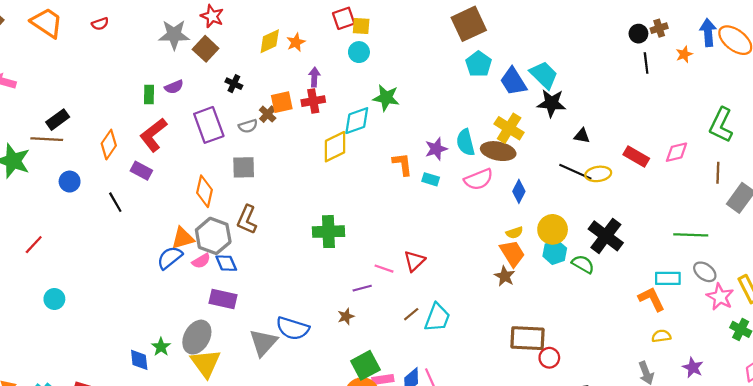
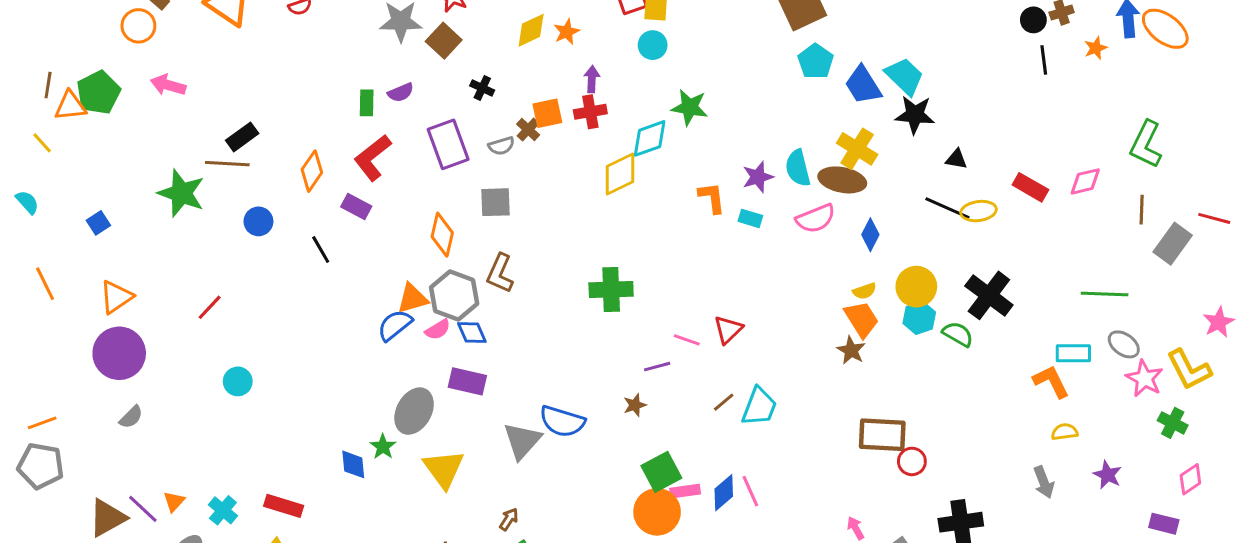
gray ellipse: (197, 337) -> (414, 411), moved

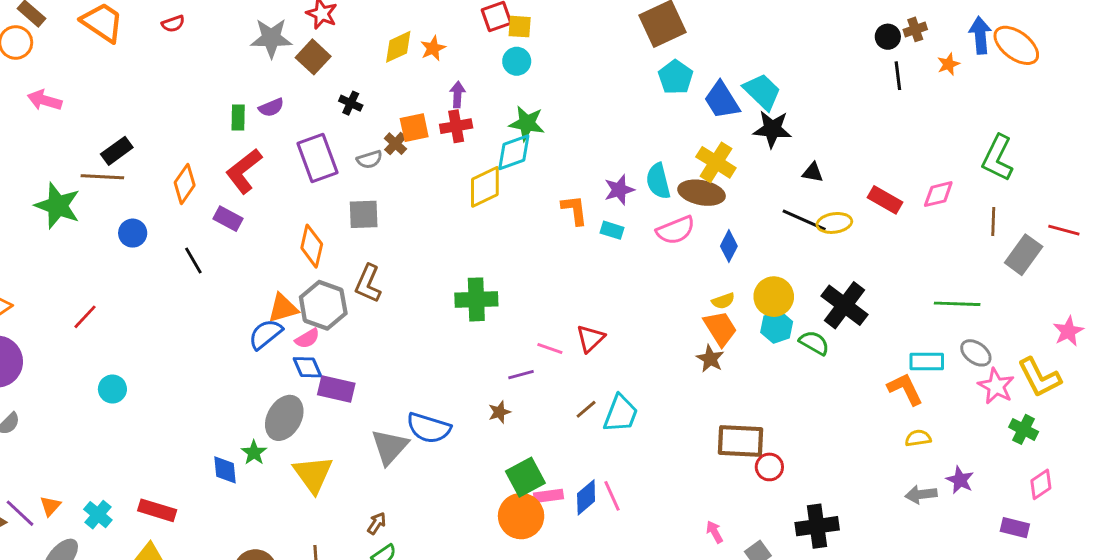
green star: (690, 107) -> (527, 123), moved
blue diamond: (472, 333) -> (307, 367), moved
gray arrow: (1044, 482) -> (921, 494), moved, turned 104

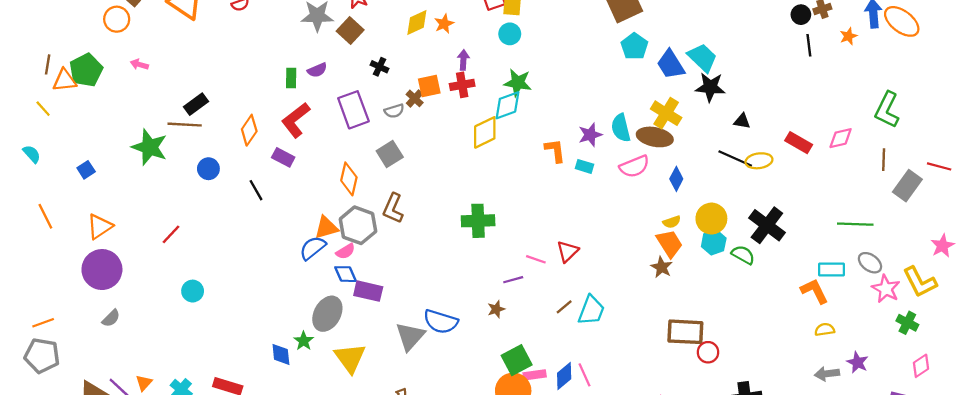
pink arrow: (45, 100) -> (139, 64), size x0.7
gray square: (364, 214) -> (390, 154), turned -30

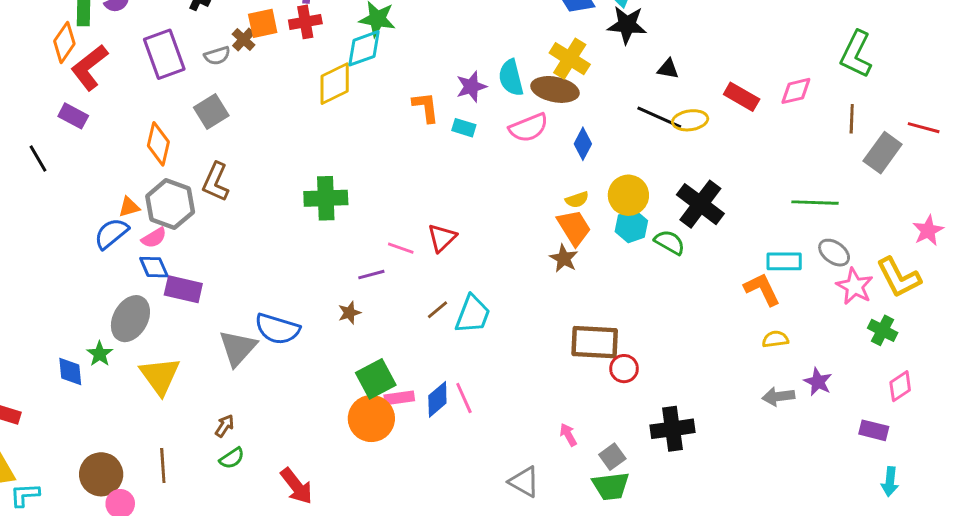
orange diamond: (249, 130) -> (64, 42), moved
orange triangle: (326, 228) -> (129, 207), size x0.7

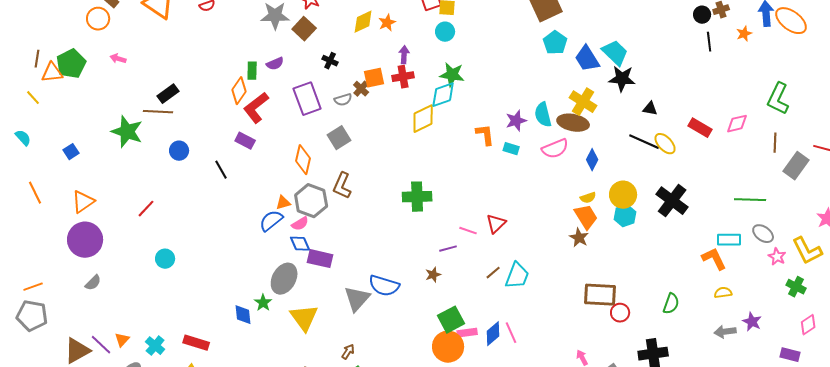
yellow ellipse: (690, 120) -> (665, 144), turned 55
green semicircle: (670, 242) -> (671, 304), moved, turned 80
pink star: (855, 286) -> (777, 257), size x0.7

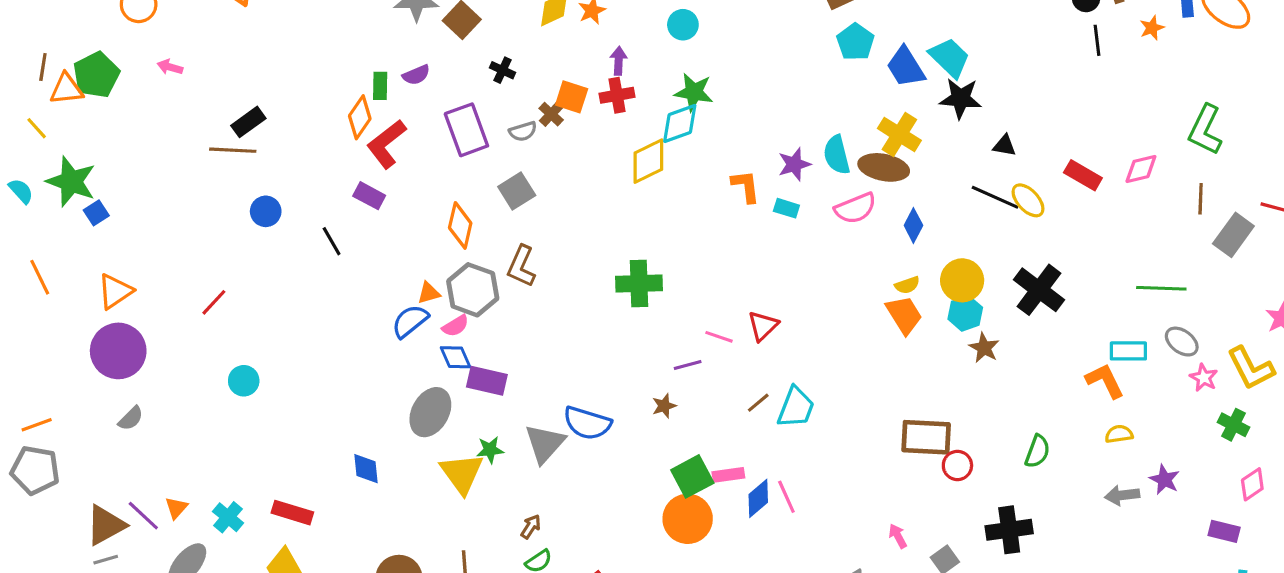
orange square: (374, 78) -> (572, 97), turned 30
green star: (127, 132) -> (71, 182), moved
brown star: (579, 238) -> (984, 348), moved
green star: (263, 303) -> (490, 450), moved, turned 30
pink rectangle: (467, 333) -> (728, 475), moved

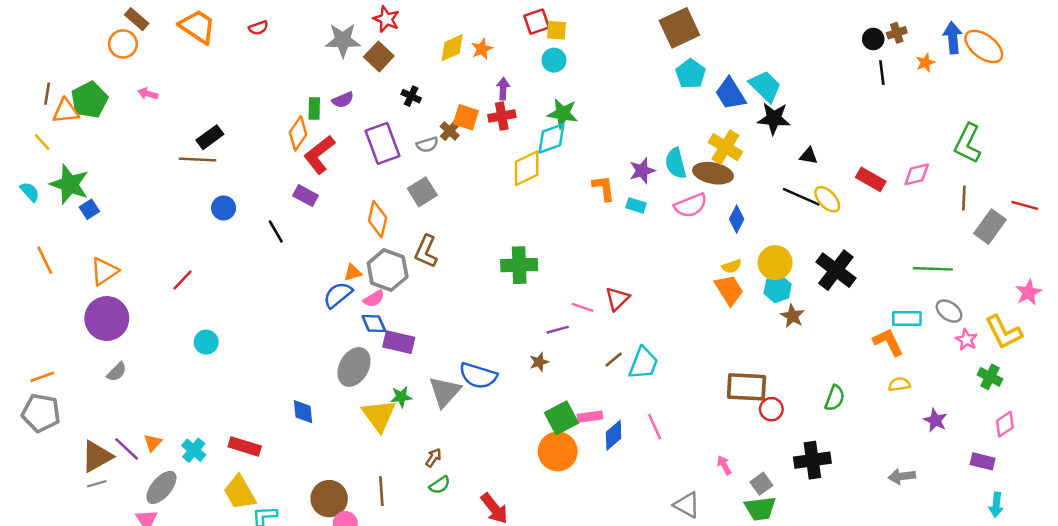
gray arrow: (1122, 495) -> (902, 476), moved
pink line: (786, 497) -> (655, 427), moved

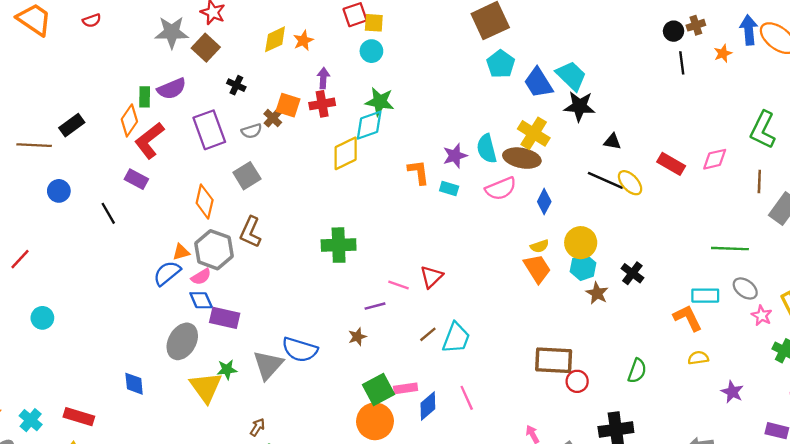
purple semicircle: (343, 100) -> (172, 89), size x1.4
black rectangle: (210, 137) -> (72, 125), moved
black cross: (836, 270) -> (632, 273), moved, size x0.6

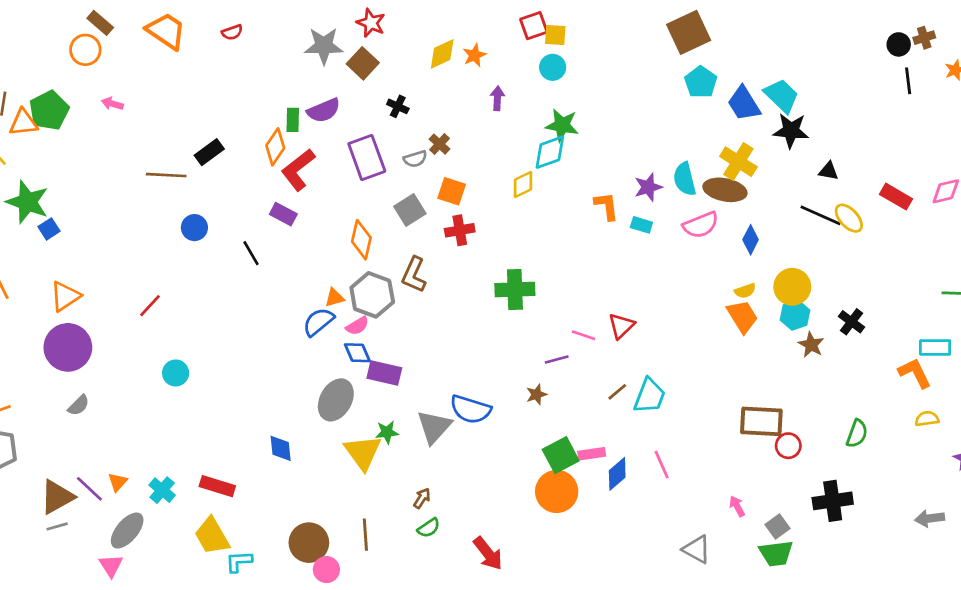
red cross: (322, 104) -> (460, 230), moved
orange square: (288, 105) -> (452, 191), moved
yellow diamond: (346, 153) -> (523, 184), size x0.7

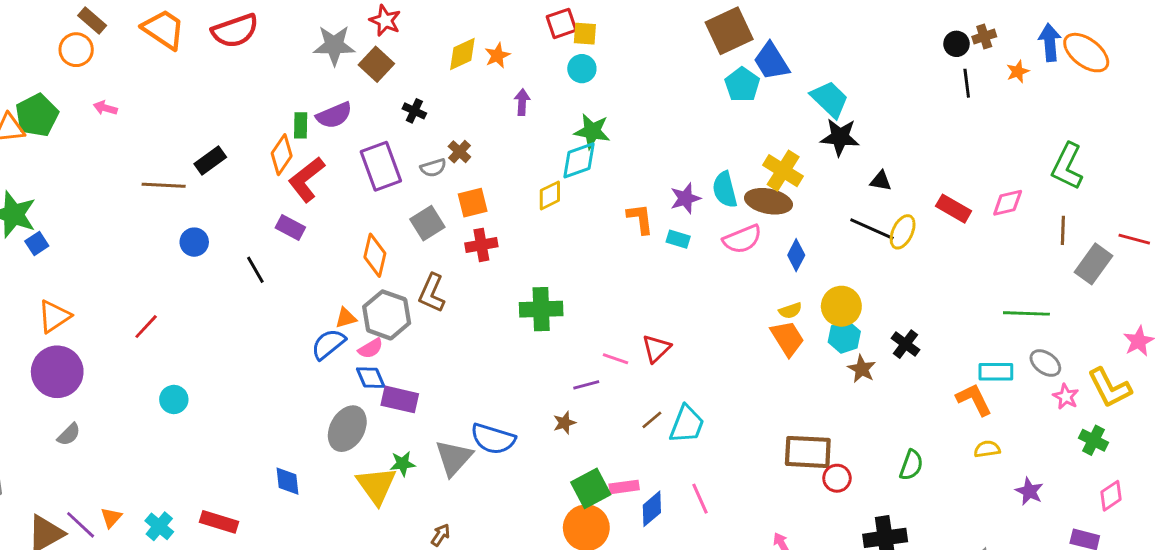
red semicircle: (232, 32) -> (235, 31), size x2.0
blue trapezoid: (744, 104) -> (771, 61), moved
orange square: (452, 191) -> (473, 203), turned -32
yellow ellipse: (849, 218) -> (903, 232), turned 68

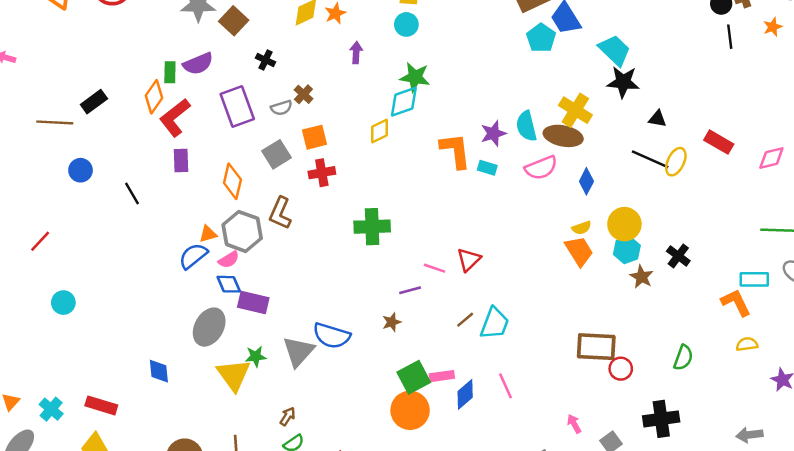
pink diamond: (1008, 203) -> (771, 158), moved
orange L-shape: (640, 219) -> (455, 151), size x1.4
purple rectangle: (290, 227) -> (181, 160), moved, turned 60

